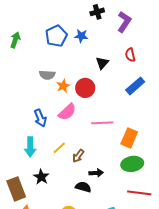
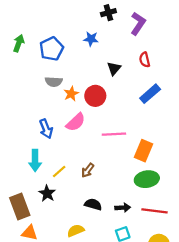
blue pentagon: (56, 36) -> (51, 49), moved
yellow line: (59, 148) -> (59, 171), moved
black arrow: (96, 173) -> (123, 208), moved

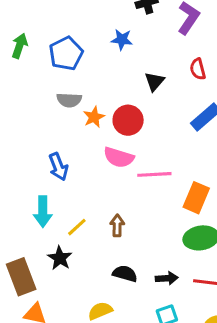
pink semicircle: (76, 122) -> (119, 157), moved, turned 60
brown arrow: (88, 170) -> (117, 226), turned 144

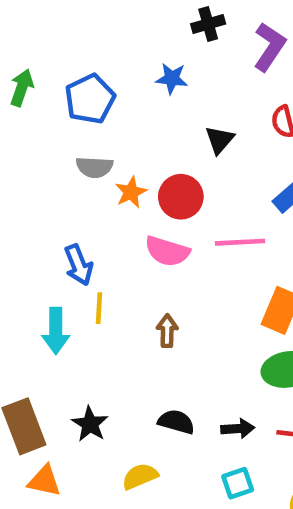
pink line: (154, 174) -> (240, 242), moved
brown arrow: (117, 226) -> (167, 331), moved
yellow line: (77, 227) -> (99, 308), moved, turned -45
black star: (60, 258) -> (90, 424), moved

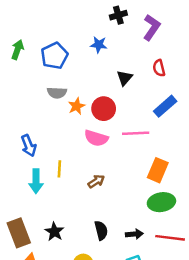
blue arrow: (79, 265) -> (29, 146), moved
brown arrow: (167, 331) -> (96, 181), turned 56
black semicircle: (176, 422) -> (101, 230), turned 60

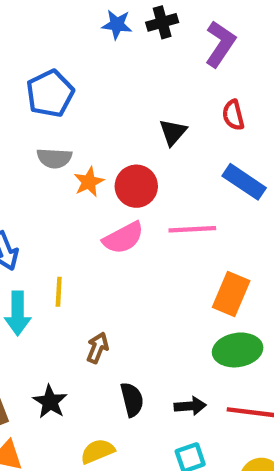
blue star: (99, 45) -> (117, 25), moved
blue rectangle: (165, 106) -> (244, 182), turned 75
pink semicircle: (96, 138) -> (123, 238), turned -45
brown arrow: (96, 181) -> (97, 348), moved, turned -35

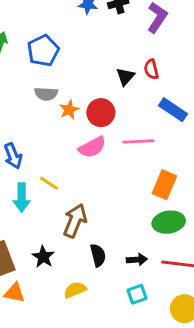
red semicircle: (233, 115) -> (151, 69), moved
yellow line: (59, 292) -> (49, 183), turned -60
brown arrow: (97, 348) -> (75, 221), size x1.6

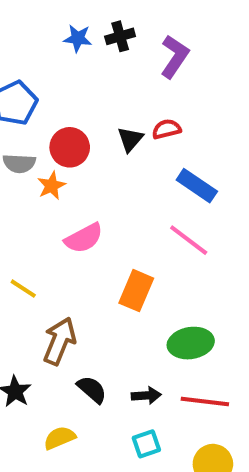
red semicircle: (151, 69) -> (167, 129), turned 90
red circle: (101, 113) -> (70, 147), moved
pink line: (138, 141) -> (189, 240), moved, turned 40
orange rectangle: (164, 185) -> (136, 291), moved
black semicircle: (98, 255) -> (92, 389), turned -35

